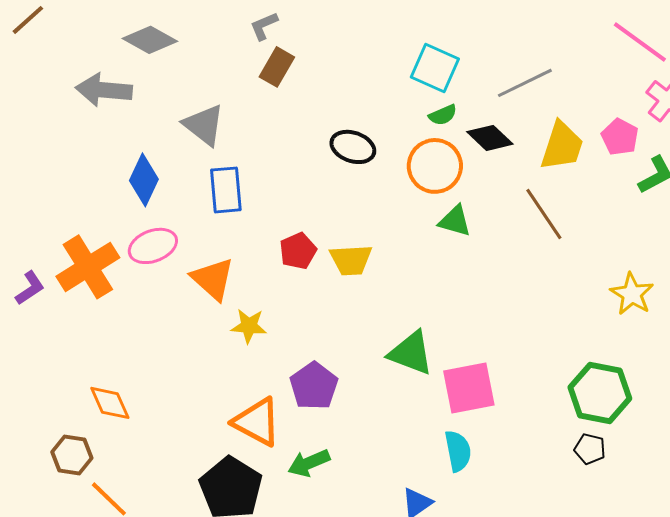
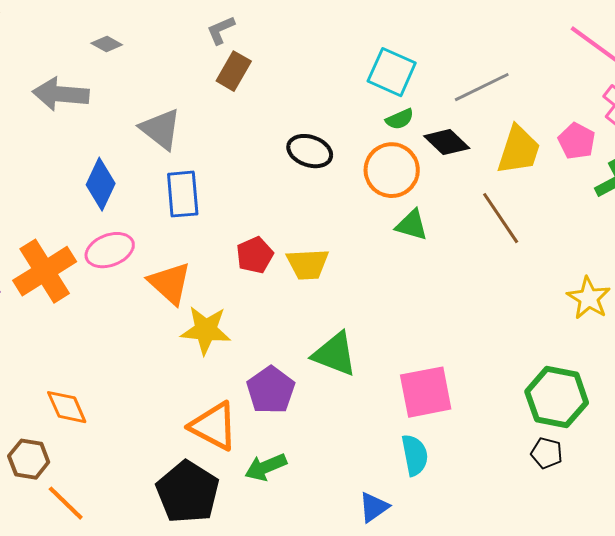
gray diamond: (150, 40) -> (107, 44), size x0.6
yellow star: (249, 326) -> (206, 330), size x1.4
green triangle: (411, 353) -> (335, 354), moved

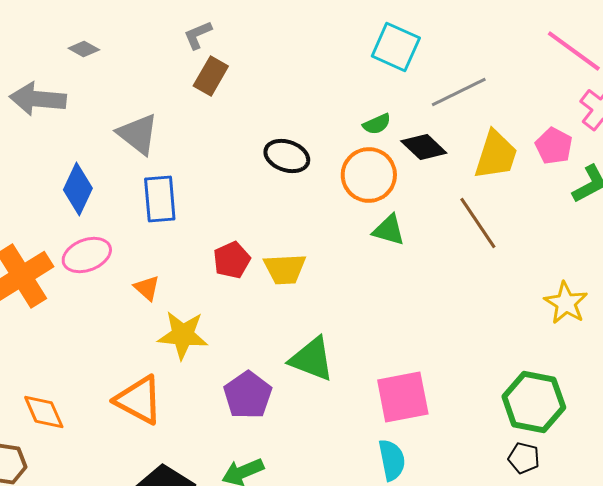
cyan square: (392, 72) -> (396, 47), moved
orange triangle: (170, 283) -> (147, 288), size x0.6
orange triangle: (214, 426) -> (139, 400), moved

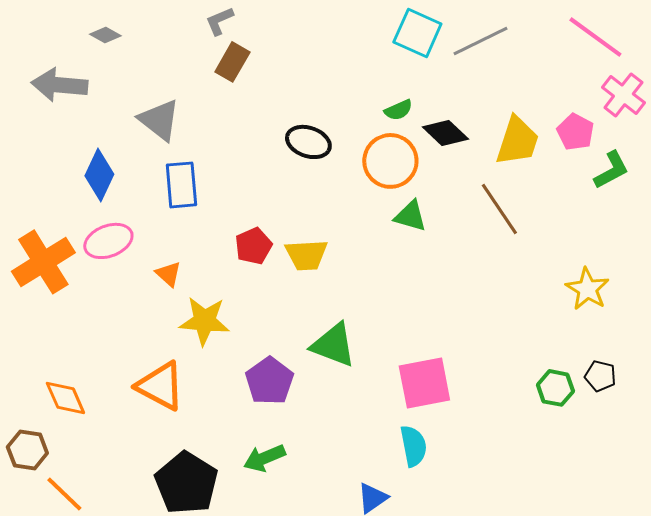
gray line: (459, 92) -> (480, 41), moved
green hexagon: (534, 402) -> (555, 388), size x0.6
black pentagon: (524, 458) -> (600, 376), moved

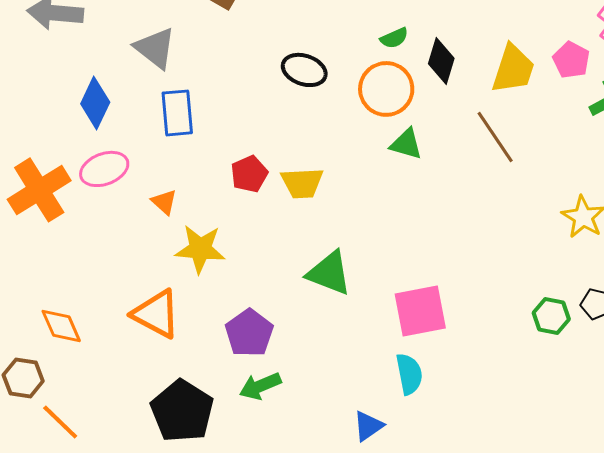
black diamond: (445, 133) -> (441, 61), turned 63
purple pentagon: (269, 381) -> (249, 333), moved

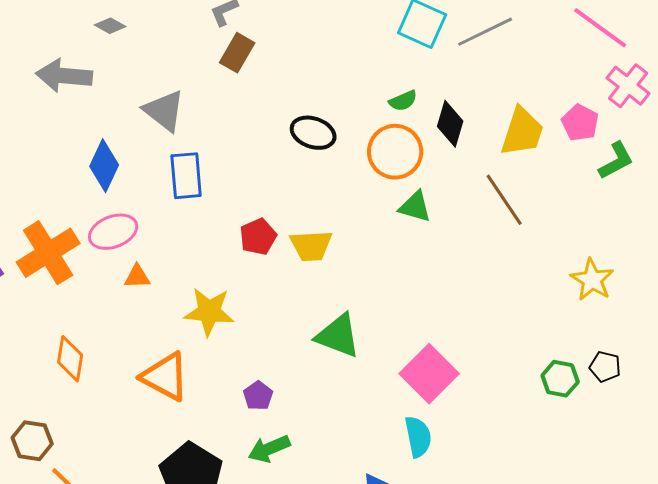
orange triangle: (164, 202) -> (137, 277), moved, turned -44
pink square: (420, 311) -> (429, 374), turned -34
orange diamond: (61, 326) -> (70, 359), moved, turned 33
purple pentagon: (249, 333) -> (258, 396), size x0.6

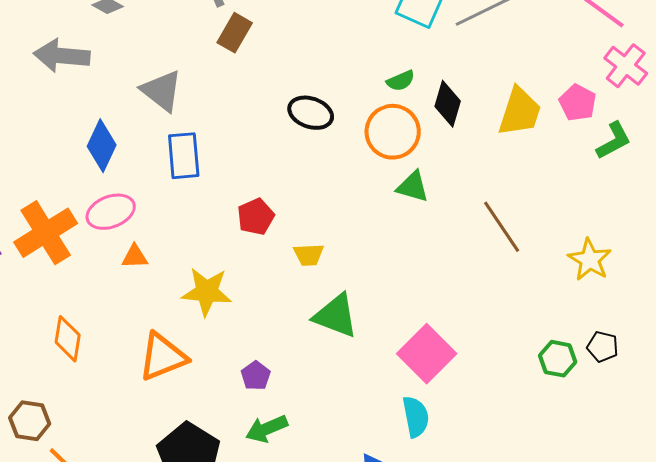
brown line: (504, 200) -> (502, 227), moved
yellow trapezoid: (311, 246) -> (309, 255), moved, size x0.7
orange triangle: (165, 377) -> (163, 357), turned -50

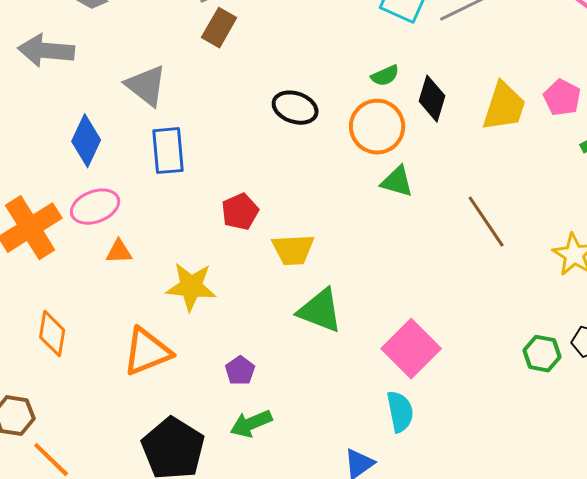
yellow trapezoid: (309, 255) -> (293, 250), size x1.4

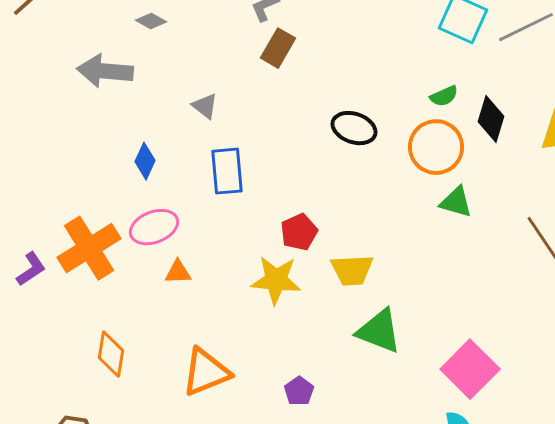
gray triangle: (146, 86) -> (205, 106), size x0.6
blue diamond: (86, 141) -> (145, 161), size x0.7
yellow star: (191, 287) -> (276, 280), moved

